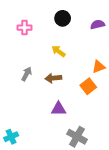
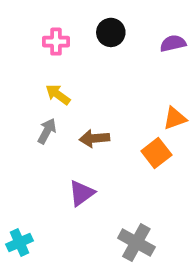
pink cross: (24, 28) -> (56, 42), moved
yellow arrow: (58, 51) -> (58, 95), moved
purple triangle: (58, 109) -> (82, 193), moved, turned -35

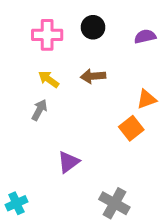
pink cross: (56, 42) -> (47, 35), size x1.4
brown arrow: (94, 138) -> (93, 76), moved

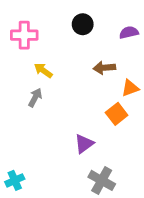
pink cross: (47, 35) -> (24, 35), moved
brown arrow: (93, 76) -> (104, 68), moved
purple triangle: (69, 162) -> (84, 144), moved

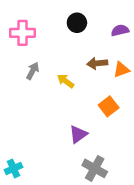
yellow arrow: (43, 70) -> (66, 81), moved
orange triangle: (130, 88) -> (121, 70), moved
gray arrow: (35, 98) -> (33, 71), moved

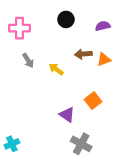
gray arrow: (33, 71) -> (28, 61), turned 120
orange square: (109, 106) -> (93, 101), moved
purple triangle: (78, 134) -> (67, 115), turned -49

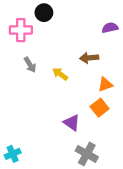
black circle: (66, 19) -> (44, 13), moved
orange triangle: (104, 59) -> (105, 84), moved

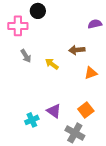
orange square: (100, 108) -> (86, 110), moved
purple triangle: (72, 123) -> (54, 111), moved
cyan cross: (13, 154) -> (32, 120), moved

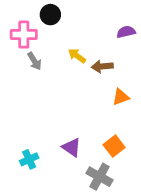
gray arrow: (26, 56) -> (34, 61), moved
yellow arrow: (52, 64) -> (77, 56), moved
cyan cross: (32, 120) -> (29, 159), moved

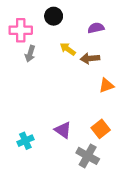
black circle: (50, 15) -> (54, 16), moved
purple semicircle: (126, 32) -> (96, 28), moved
gray arrow: (34, 61) -> (30, 54), turned 49

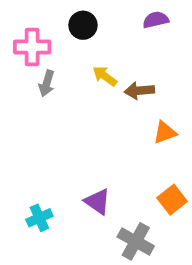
purple semicircle: (96, 28) -> (156, 20), moved
orange square: (101, 129) -> (172, 200), moved

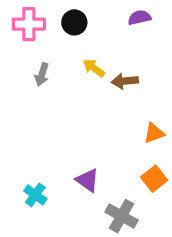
pink cross: (32, 47) -> (29, 24), moved
orange triangle: (165, 132) -> (154, 133), moved
cyan cross: (39, 218) -> (35, 195), turned -30

